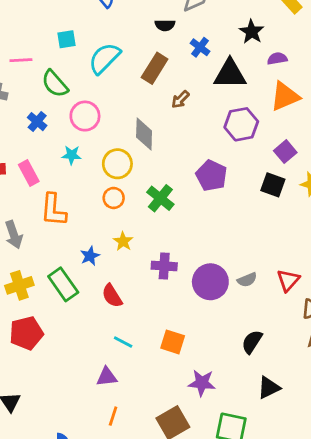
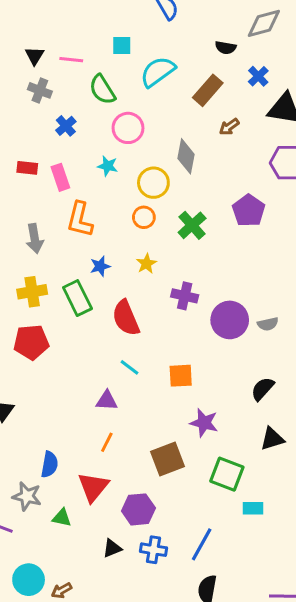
blue cross: (37, 122) -> (66, 126), moved
blue star: (90, 256) -> (100, 266), moved
red semicircle: (112, 296) -> (126, 318), size x1.4
orange square: (173, 342) -> (181, 376), turned -30

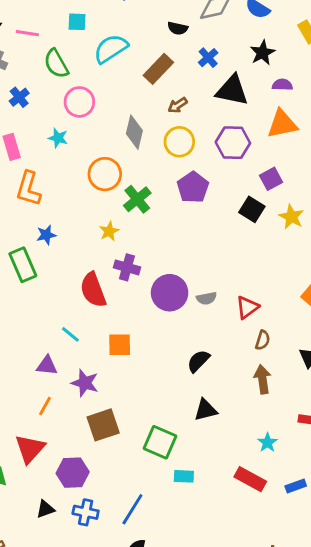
yellow circle: (153, 183) -> (179, 142), moved
orange circle: (144, 217) -> (105, 174), moved, size x1.5
yellow star: (146, 264) -> (109, 231), moved
red semicircle: (126, 318) -> (93, 290), moved
purple star: (204, 423) -> (85, 383), moved

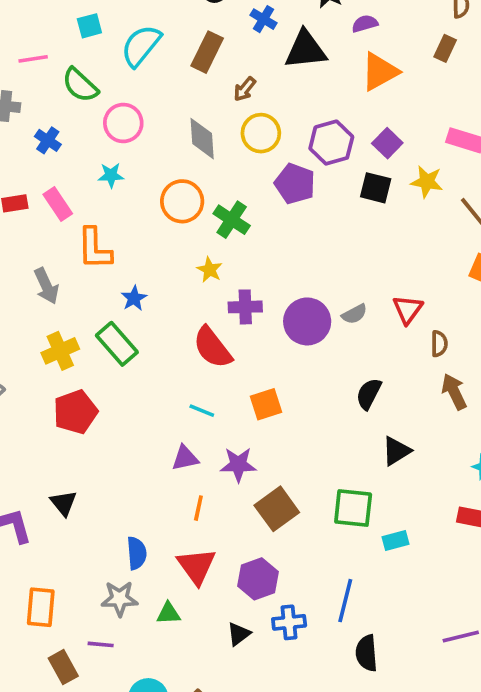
purple hexagon: (233, 143) -> (331, 143), moved

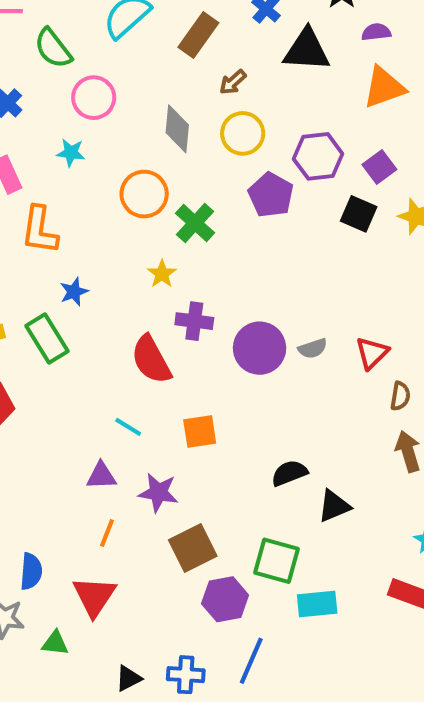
black semicircle: (369, 394) -> (289, 473), moved, turned 32
cyan rectangle: (395, 541) -> (317, 604), size x1.4
purple hexagon: (258, 579) -> (225, 599), moved

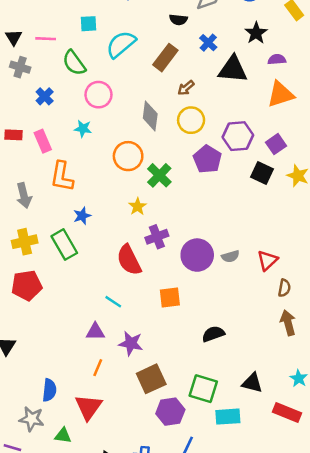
purple cross: (194, 321) -> (157, 237), turned -30
orange square: (200, 432) -> (170, 298), moved
black triangle: (334, 506) -> (252, 383), moved, turned 35

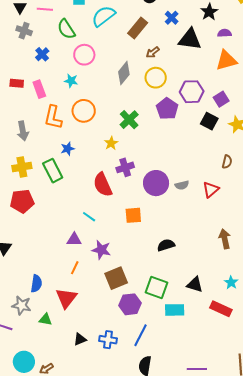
gray diamond: (150, 116) -> (124, 73), turned 30
orange circle: (128, 156) -> (84, 111), moved
brown semicircle: (284, 288) -> (227, 162), moved

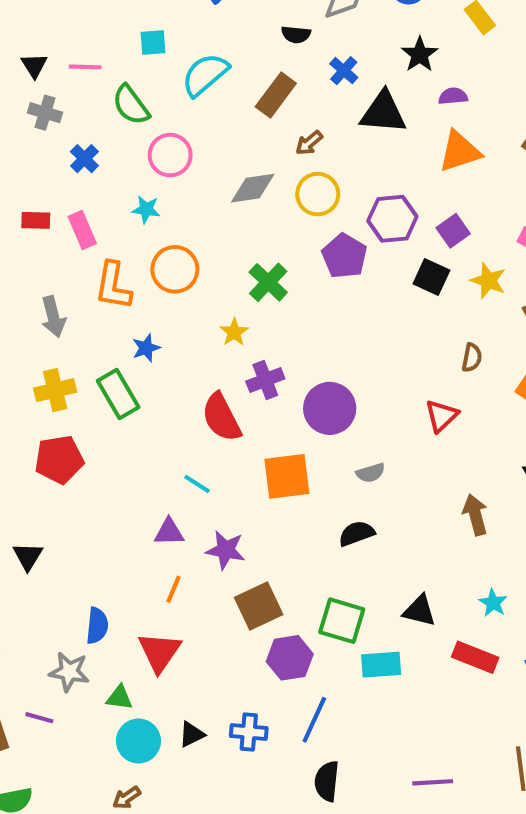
gray diamond: (124, 73) -> (253, 188), turned 45
gray semicircle: (182, 185) -> (371, 473), moved
orange square: (133, 215) -> (287, 476), size x1.4
cyan circle: (24, 362) -> (138, 741), moved

